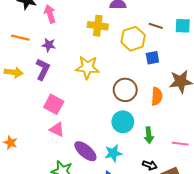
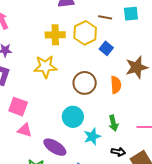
yellow cross: (98, 26) -> (55, 35), moved
blue square: (152, 58) -> (106, 48), turned -32
cyan circle: (123, 122) -> (73, 117), moved
cyan star: (113, 153) -> (92, 137), moved

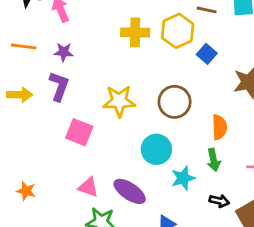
yellow star: (45, 67) -> (119, 101), moved
orange semicircle: (116, 85) -> (219, 127), moved
pink triangle: (25, 130) -> (88, 187), moved

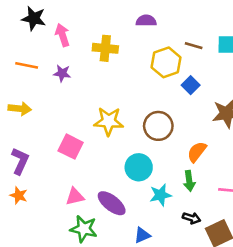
yellow cross: (135, 32) -> (105, 48), moved
purple L-shape: (59, 86) -> (20, 161), moved
orange semicircle: (219, 127) -> (197, 152), turned -145
pink triangle: (88, 187) -> (75, 197), turned -36

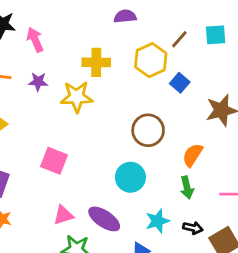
brown line: (194, 46) -> (179, 39), turned -60
yellow cross: (105, 48) -> (96, 62), moved
yellow star: (109, 121) -> (77, 97), moved
cyan star: (161, 195) -> (157, 221), moved

